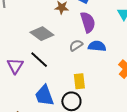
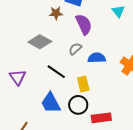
blue semicircle: (97, 46) -> (97, 58), moved
black line: (39, 60) -> (56, 72), moved

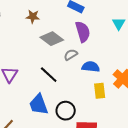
brown star: (56, 13) -> (33, 17), moved
gray diamond: (40, 42) -> (52, 39), moved
yellow rectangle: (83, 84) -> (100, 91), moved

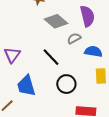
blue trapezoid: (39, 105) -> (26, 86), moved
black circle: (66, 111) -> (66, 84), moved

